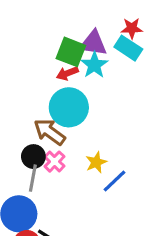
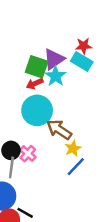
purple triangle: (93, 43) -> (54, 59), turned -40
brown arrow: (50, 132) -> (59, 130), moved
yellow star: (96, 162) -> (73, 148), moved

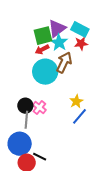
red star: (84, 46) -> (81, 43), moved
green square: (37, 67) -> (43, 36), turned -30
brown arrow: (59, 130) -> (64, 62), moved, turned 85

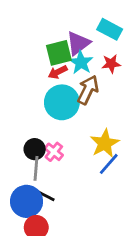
cyan rectangle: (80, 29) -> (110, 29), moved
yellow star: (76, 101) -> (105, 143), size x1.5
black line: (40, 157) -> (46, 196), moved

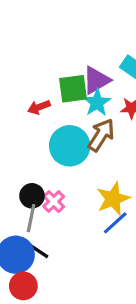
red arrow: (58, 72) -> (39, 107), moved

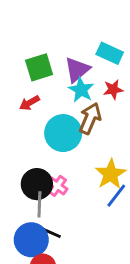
green square: (73, 89) -> (39, 67), moved
black circle: (32, 196) -> (37, 184), size x1.4

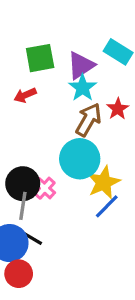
red star: (113, 89) -> (118, 109), moved, turned -30
cyan circle: (63, 133) -> (80, 159), moved

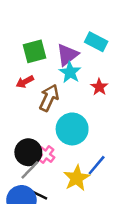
brown arrow: (89, 120) -> (49, 98), moved
yellow star: (104, 182) -> (77, 178), moved
gray line: (23, 206) -> (30, 170), turned 40

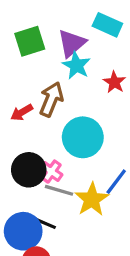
red arrow: (25, 82) -> (22, 112), moved
gray line: (30, 170) -> (59, 190), moved, turned 65

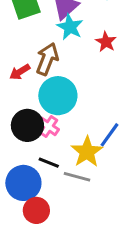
cyan circle: (83, 137) -> (58, 96), moved
gray line: (59, 190) -> (77, 177), moved
black line: (45, 223) -> (49, 163), moved

